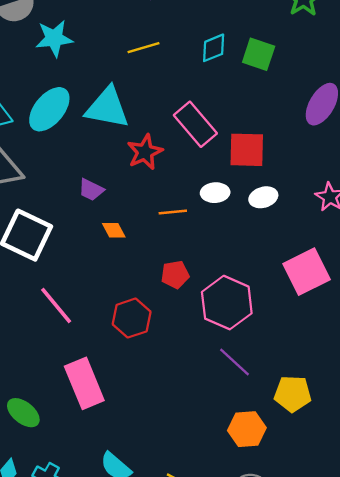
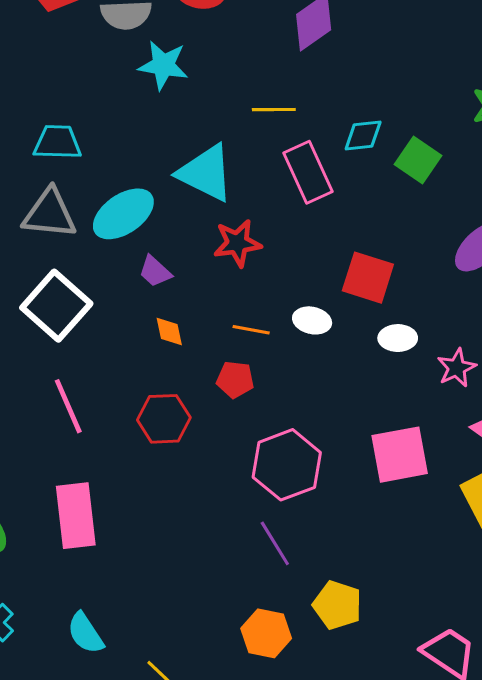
cyan ellipse: (49, 109) -> (123, 214), moved
pink rectangle: (195, 124) -> (308, 172), moved
white ellipse: (263, 197) -> (398, 338), moved
red pentagon: (175, 275) -> (235, 379), moved
red hexagon: (132, 318) -> (164, 419), moved

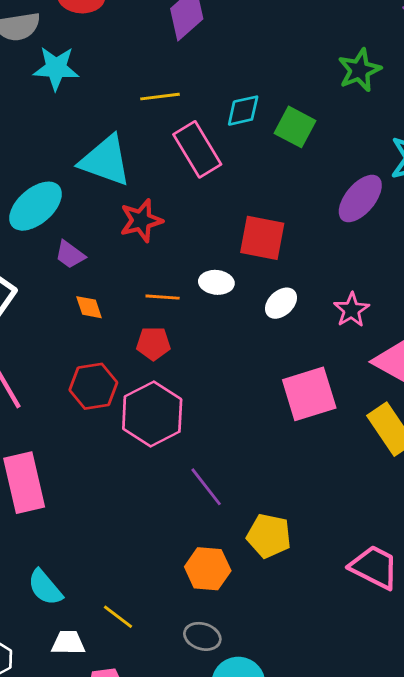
white ellipse: (398, 338) -> (281, 303), moved, turned -36
pink hexagon: (287, 465) -> (152, 414), moved

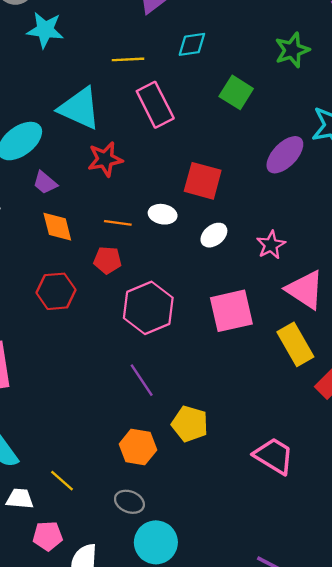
cyan diamond: (243, 111) -> (192, 44), moved
orange diamond: (89, 307) -> (57, 227), size x1.4
pink hexagon: (152, 414) -> (148, 308), moved

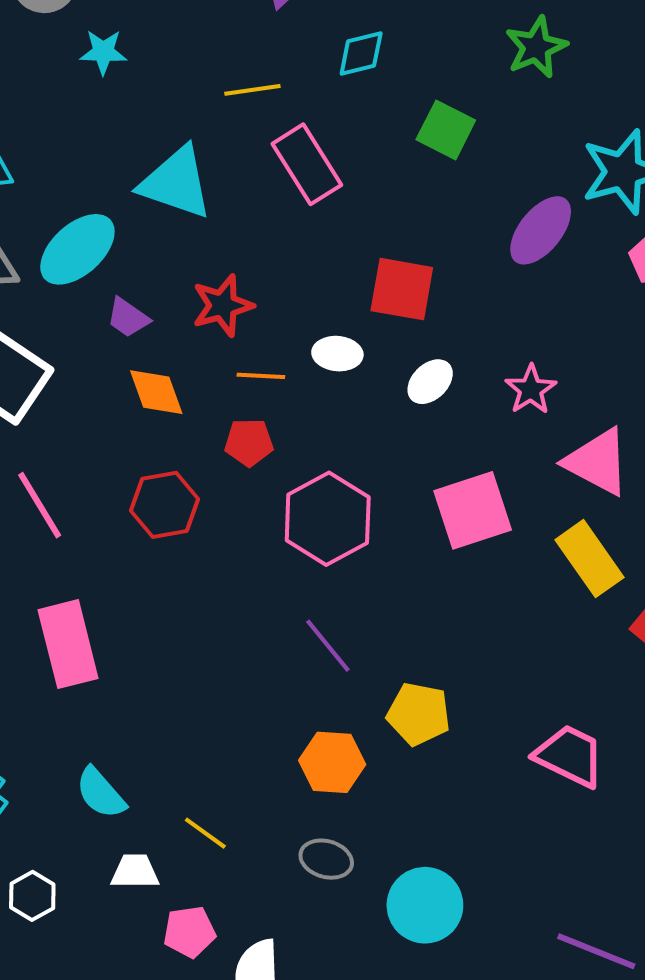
cyan star: (45, 30) -> (103, 52), size x0.7
red star: (105, 159) -> (223, 305), moved
cyan circle: (156, 542) -> (425, 905), moved

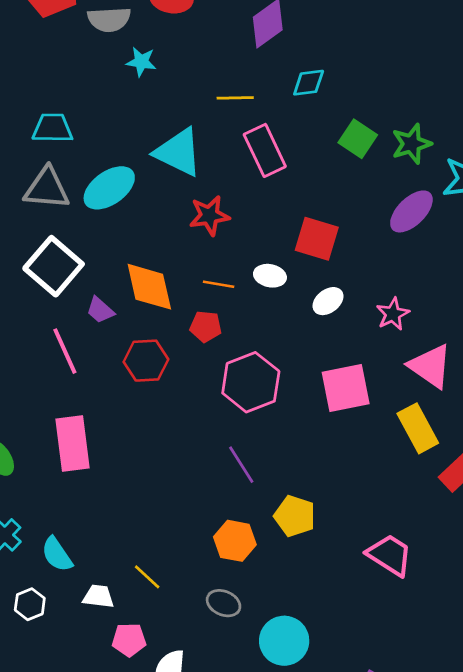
green star: (536, 47) -> (411, 144), moved
red star: (223, 305) -> (209, 216), moved
purple trapezoid: (128, 318) -> (100, 310), moved
orange diamond: (156, 392) -> (149, 287), size x1.4
cyan semicircle: (101, 793) -> (57, 554), moved

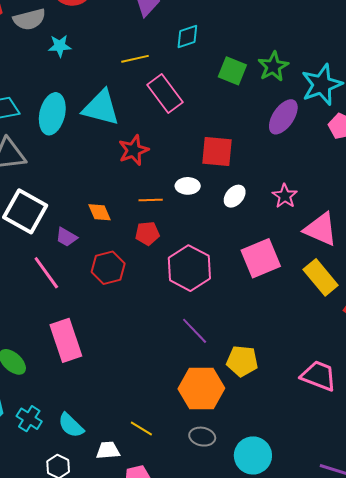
cyan ellipse: (109, 188) -> (52, 114), moved, turned -30
orange diamond: (149, 287) -> (99, 212), size x0.6
orange hexagon: (235, 541) -> (201, 388), size x1.4

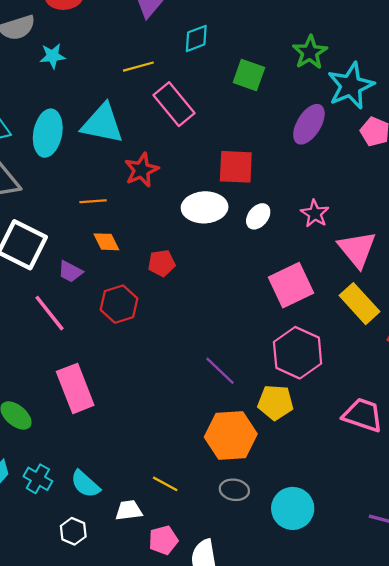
green star: (273, 67) -> (310, 52), moved
white ellipse: (188, 186) -> (205, 207), size x1.6
orange line: (151, 200) -> (93, 201), moved
pink triangle: (321, 229) -> (357, 249), turned 30
pink hexagon: (189, 268) -> (298, 353), moved

